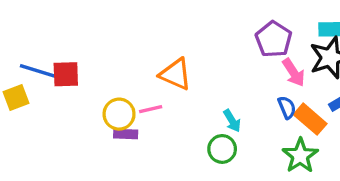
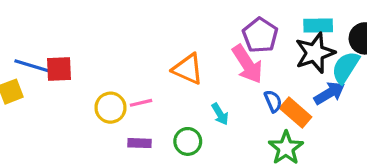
pink arrow: (294, 73) -> (247, 64), moved, size x1.4
orange triangle: (176, 74) -> (188, 69), moved
purple rectangle: (126, 134) -> (139, 143), moved
green circle: (222, 149) -> (188, 141), moved

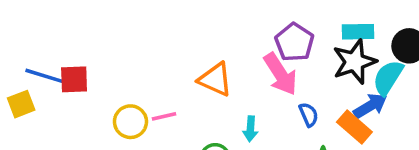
orange rectangle: (296, 112) -> (354, 127), moved
cyan arrow: (220, 114) -> (250, 129), turned 35

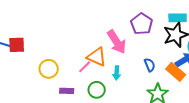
pink arrow: (280, 74) -> (117, 42), moved
orange triangle: (215, 79) -> (97, 57), moved
pink line: (164, 116) -> (85, 67), moved, turned -32

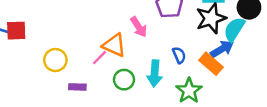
pink arrow: (117, 42) -> (139, 27), size x0.7
cyan arrow: (117, 73) -> (155, 73), moved, size x1.5
green circle: (97, 90) -> (124, 80), moved

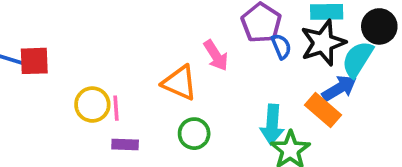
blue semicircle: (179, 55) -> (281, 46), moved
pink line: (99, 58) -> (116, 108), moved, turned -49
cyan arrow: (155, 73) -> (272, 125), moved

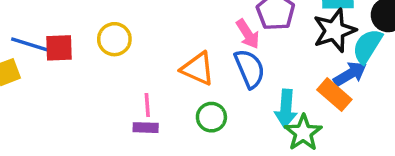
blue semicircle: (281, 46) -> (250, 69), moved, size x1.6
pink arrow: (216, 55) -> (248, 34), moved
yellow circle: (92, 105) -> (114, 39), moved
pink line: (116, 108) -> (147, 105), moved

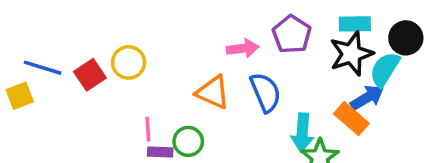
pink arrow: (248, 34) -> (243, 48), moved, turned -64
red square: (59, 48) -> (90, 75), moved, turned -32
pink line: (147, 105) -> (148, 129), moved
green circle: (211, 117) -> (188, 141), moved

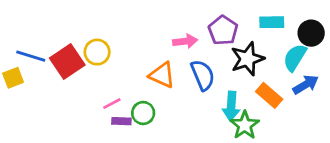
black star: (351, 54) -> (247, 59), moved
red square: (90, 75) -> (67, 62), size x1.4
blue arrow: (367, 98) -> (306, 85), moved
pink line: (148, 129) -> (112, 104), turned 66

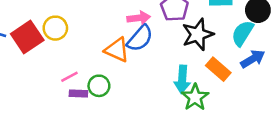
blue semicircle: (203, 75) -> (140, 38), moved, turned 64

